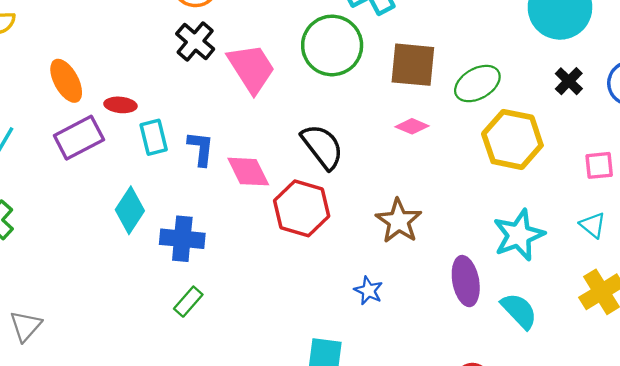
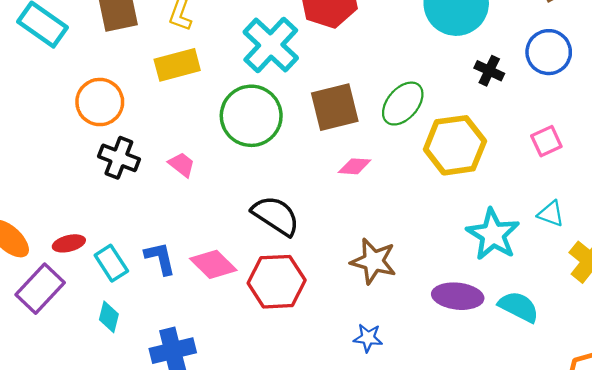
pink trapezoid: (251, 68) -> (182, 165), size x0.5
cyan diamond: (130, 210) -> (109, 317), moved, size x0.7
cyan triangle: (593, 225) -> (551, 214), moved
purple ellipse: (466, 281) -> (458, 296), turned -54

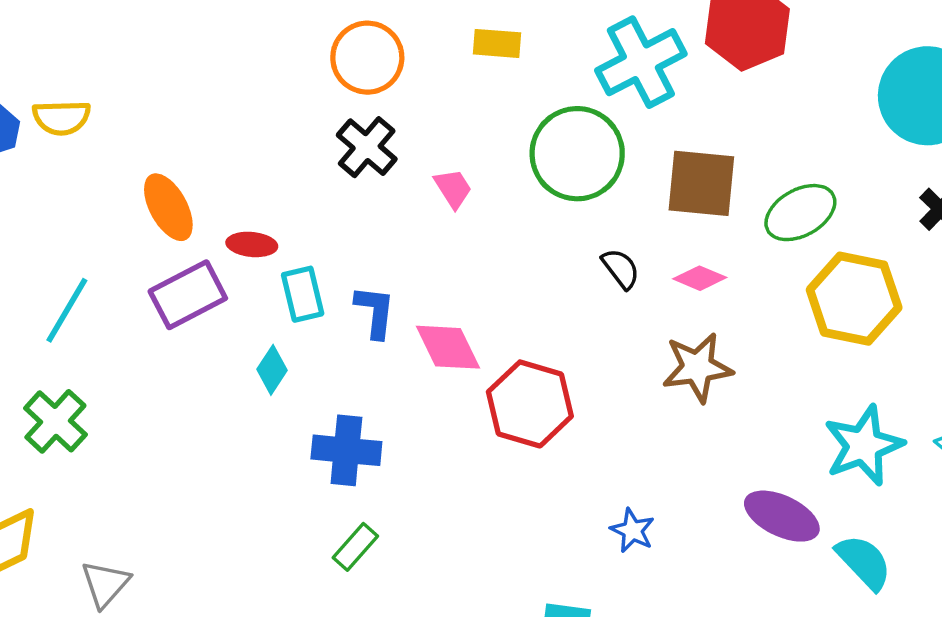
yellow rectangle: (177, 65) -> (497, 43), size x0.7
black semicircle: (276, 216) -> (621, 269), moved, size x0.6
brown star: (373, 261) -> (697, 367), moved, turned 30

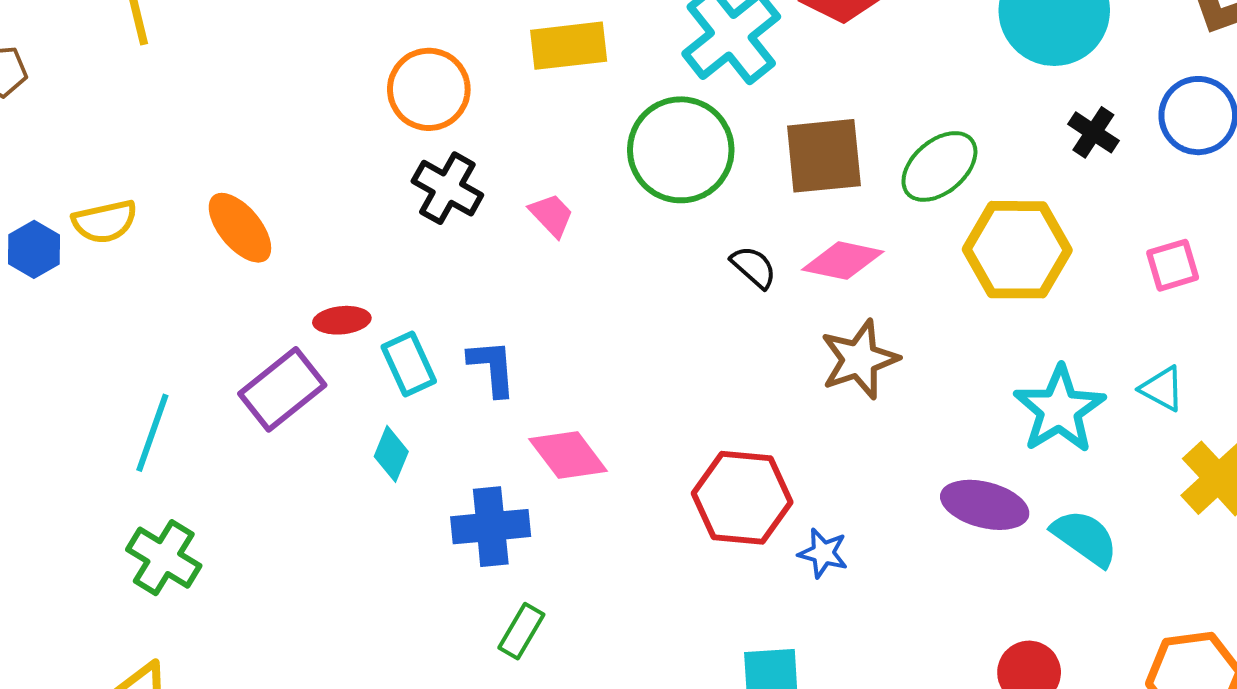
yellow rectangle: (497, 43) -> (569, 46), size x1.4
orange ellipse: (168, 207) -> (240, 228), moved
pink diamond: (700, 278) -> (843, 261), size x1.4
pink diamond: (448, 347) -> (568, 455), moved
red hexagon: (530, 404) -> (742, 498), moved

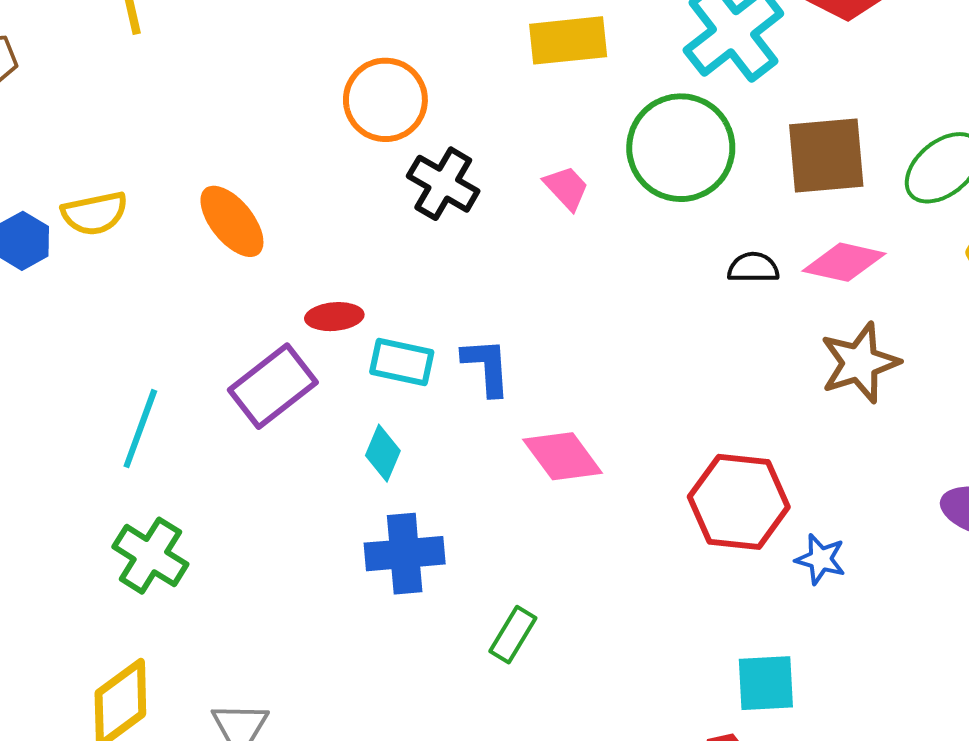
orange circle: (429, 89) -> (385, 100), moved
pink trapezoid: (551, 215) -> (566, 188), moved
black semicircle: (754, 267) -> (753, 268), turned -42
cyan rectangle: (409, 364) -> (402, 362), turned -54
blue cross: (491, 527) -> (405, 554), moved

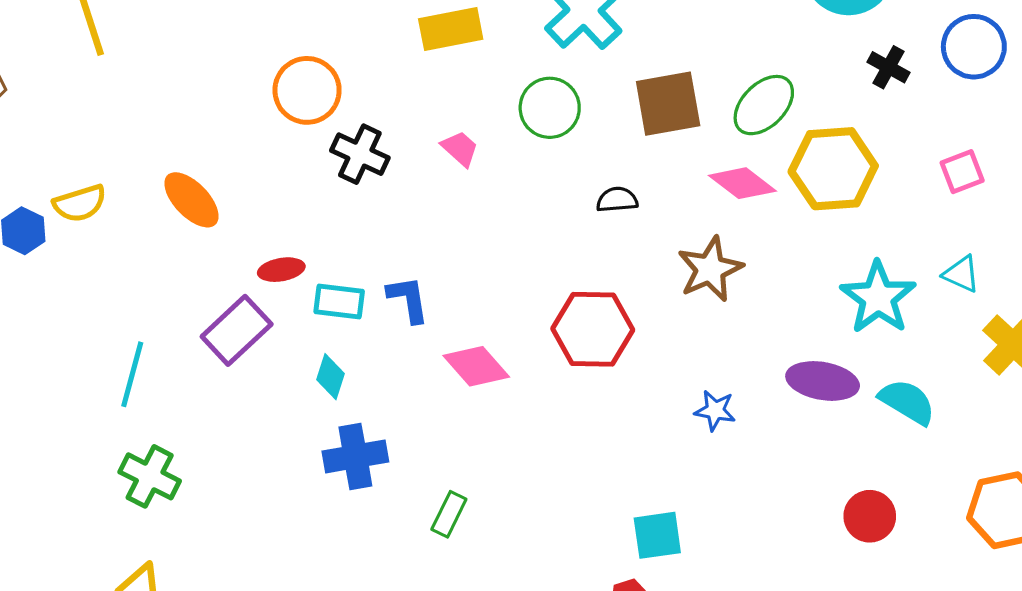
green circle: (681, 148) -> (550, 108), size x0.7
pink diamond: (844, 262) -> (742, 183), moved, turned 30
red hexagon: (739, 502) -> (593, 329), moved
blue star: (820, 559) -> (715, 410), moved

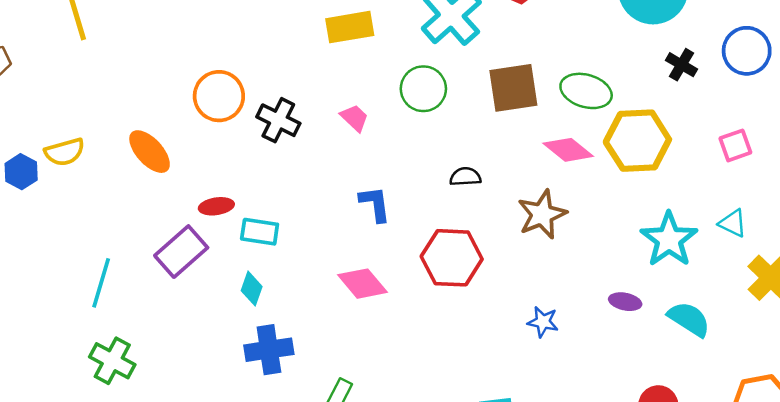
orange circle: (307, 90) -> (219, 96), moved
green ellipse: (764, 105) -> (586, 91), turned 60
black semicircle: (617, 200) -> (465, 177), moved
blue L-shape: (408, 299) -> (375, 204), moved
purple ellipse: (823, 381) -> (625, 302), size x0.6

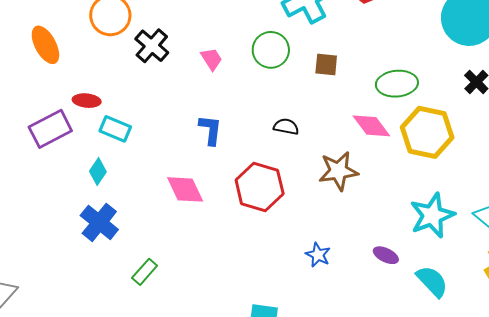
brown square: (513, 88) -> (326, 64), moved, size x0.6
green ellipse: (586, 91) -> (397, 84), turned -36
blue cross: (269, 350) -> (99, 222), turned 33

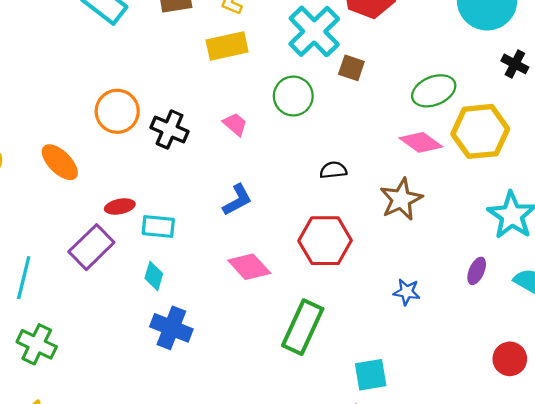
brown square: (326, 64) -> (351, 68), moved, turned 30
blue L-shape: (210, 130) -> (237, 200), moved, turned 72
purple ellipse: (386, 255) -> (477, 271), turned -75
green rectangle: (145, 272) -> (303, 327), moved, size x1.8

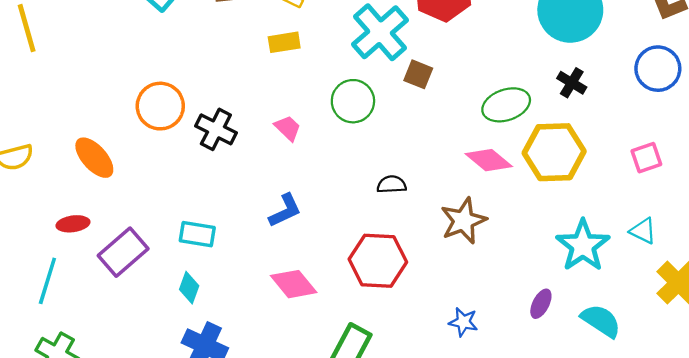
yellow rectangle: (227, 46) -> (284, 42), size x0.7
black cross: (515, 64) -> (572, 83), moved
red ellipse: (120, 206) -> (73, 224), moved

